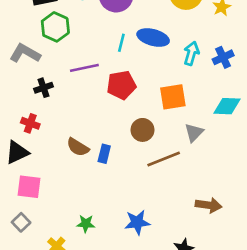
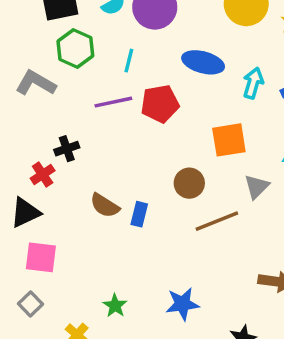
cyan line: (121, 43) -> (129, 61), moved
red pentagon: (121, 85) -> (160, 104), moved
black cross: (43, 88) -> (67, 149), moved
red cross: (30, 123) -> (43, 175), turned 36
green star: (86, 224) -> (115, 306), turned 30

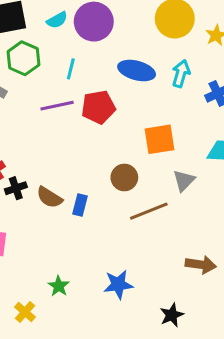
cyan arrow: (253, 83) -> (181, 74), moved
black cross: (67, 149) -> (16, 188), moved

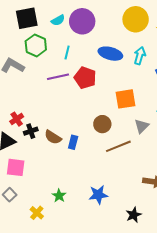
red pentagon: (98, 107) -> (85, 78), turned 30

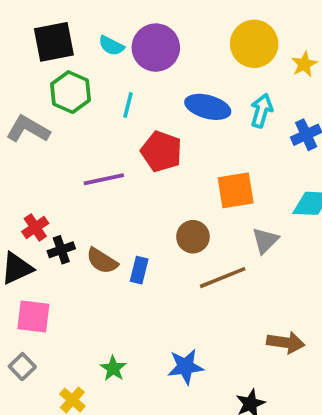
cyan semicircle: (58, 20) -> (111, 46), turned 56
purple line: (58, 77) -> (104, 179), moved

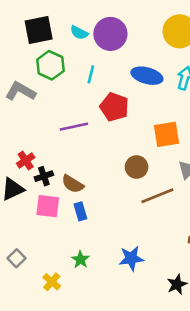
blue rectangle: (139, 270) -> (80, 211), moved, turned -30
pink square: (33, 316) -> (48, 206), moved

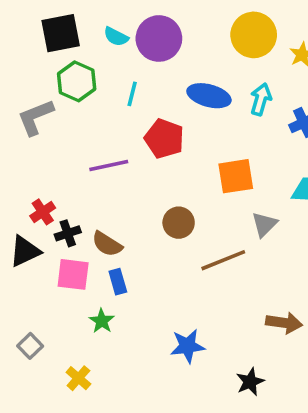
gray L-shape: (20, 91) -> (36, 117), turned -52
brown circle: (137, 167) -> (179, 223), moved
green star: (80, 260) -> (102, 321), moved

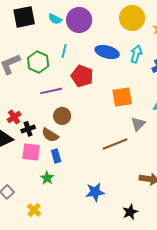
green hexagon: (77, 81) -> (38, 62), moved
brown circle: (179, 223) -> (62, 116), moved

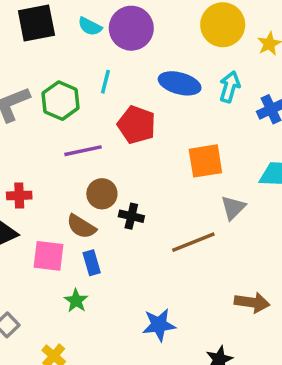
red cross: (14, 117) -> (19, 195), turned 32
black cross: (28, 129) -> (131, 216), moved, turned 32

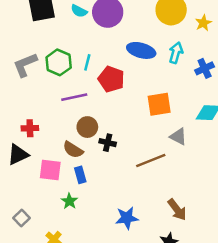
cyan line: (105, 82) -> (87, 62), moved
gray triangle: (233, 208) -> (178, 137), turned -48
brown arrow: (252, 302) -> (177, 210), moved, turned 45

